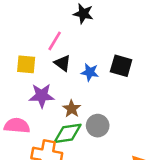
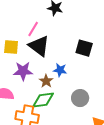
black triangle: (62, 63) -> (39, 46), size x1.6
blue star: (90, 72) -> (60, 70), moved
gray circle: (98, 126) -> (80, 98), moved

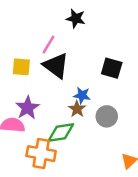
purple star: (23, 71) -> (27, 108), moved, turned -30
brown star: (46, 81) -> (77, 109), moved
gray circle: (80, 98) -> (107, 116), moved

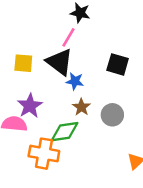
pink line: (49, 45) -> (68, 37), moved
blue star: (82, 95) -> (75, 81), moved

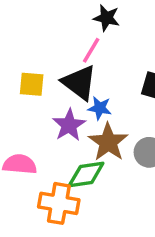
purple star: (30, 106) -> (69, 125), moved
brown star: (81, 107) -> (108, 142), size x1.6

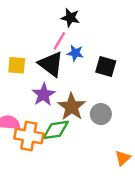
blue star: (100, 108) -> (75, 53), moved
orange cross: (59, 203) -> (29, 136), moved

